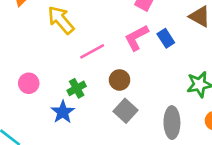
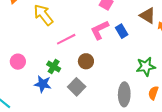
green cross: (77, 88) -> (54, 67), turned -32
gray square: (125, 111) -> (77, 87), moved
blue star: (63, 112) -> (43, 84), turned -30

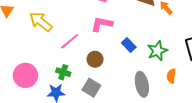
pink L-shape: (100, 30) -> (102, 24), turned 50
blue rectangle: (122, 31) -> (129, 45), moved
pink circle: (18, 62) -> (25, 75), size x1.5

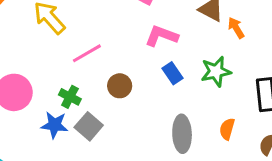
pink L-shape: (102, 24) -> (161, 36), moved
green star: (157, 51) -> (216, 71), moved
gray square: (91, 88) -> (89, 126), moved

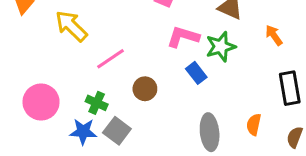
orange arrow: (236, 28) -> (274, 35), moved
green star: (216, 71) -> (221, 47), moved

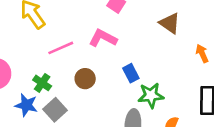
pink L-shape: (183, 37) -> (103, 38), moved
green star: (221, 47) -> (151, 95), moved

